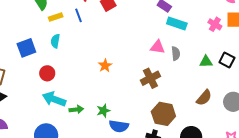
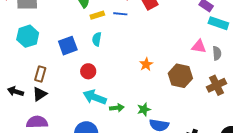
blue line: (79, 15) -> (120, 14), turned -64
brown cross: (150, 78) -> (216, 85), moved
brown hexagon: (163, 114) -> (180, 76), moved

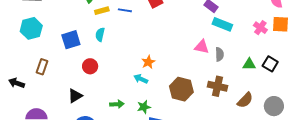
brown hexagon: (180, 76) -> (181, 89), moved
brown cross: (216, 85) -> (218, 86), turned 36
black triangle: (40, 94) -> (75, 96), moved
cyan arrow: (95, 97) -> (141, 79), moved, size x0.6

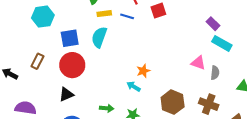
cyan hexagon: (31, 28) -> (43, 17), moved
cyan semicircle: (100, 35) -> (99, 37), size x1.5
red circle: (90, 66) -> (72, 65), moved, size x1.6

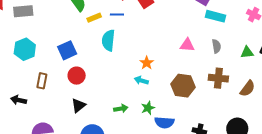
cyan hexagon: (43, 17) -> (25, 49), moved
cyan semicircle: (99, 37) -> (108, 40), moved
pink triangle: (198, 63) -> (187, 45), moved
red circle: (72, 65) -> (77, 76), size x0.7

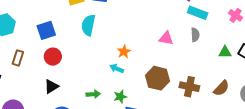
gray semicircle: (216, 46) -> (195, 35), moved
brown cross: (218, 78) -> (189, 87), moved

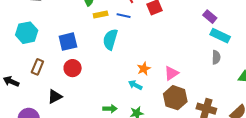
pink triangle: (166, 38) -> (171, 73), moved, turned -49
black triangle: (51, 87) -> (55, 97), moved

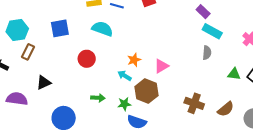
cyan hexagon: (27, 33) -> (17, 30), moved
cyan semicircle: (110, 39) -> (102, 29), turned 90
red circle: (73, 68) -> (87, 59), moved
brown hexagon: (175, 98) -> (147, 91), moved

